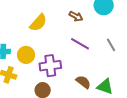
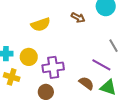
yellow semicircle: (38, 23) -> (41, 25), turned 30
purple line: (80, 44) -> (101, 65), moved

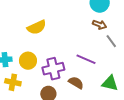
brown arrow: (78, 18) -> (100, 25), moved
purple line: (101, 65) -> (86, 59), moved
brown semicircle: (86, 83) -> (76, 83), moved

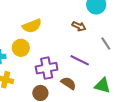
brown arrow: (100, 25) -> (79, 26), moved
yellow circle: (28, 61) -> (21, 48), moved

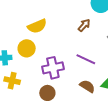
brown arrow: (79, 26) -> (84, 25), turned -72
brown semicircle: (68, 83) -> (87, 86), moved

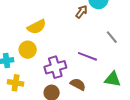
brown arrow: (84, 25) -> (81, 12), moved
brown semicircle: (87, 86) -> (78, 84), moved

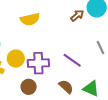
yellow circle: (28, 50) -> (16, 59), moved
brown semicircle: (78, 84) -> (66, 87), moved

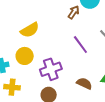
yellow circle: (16, 59) -> (25, 56), moved
purple line: (72, 60) -> (80, 45), moved, turned 36

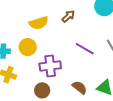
brown arrow: (74, 12) -> (68, 16), moved
purple line: (80, 45) -> (85, 49), turned -36

